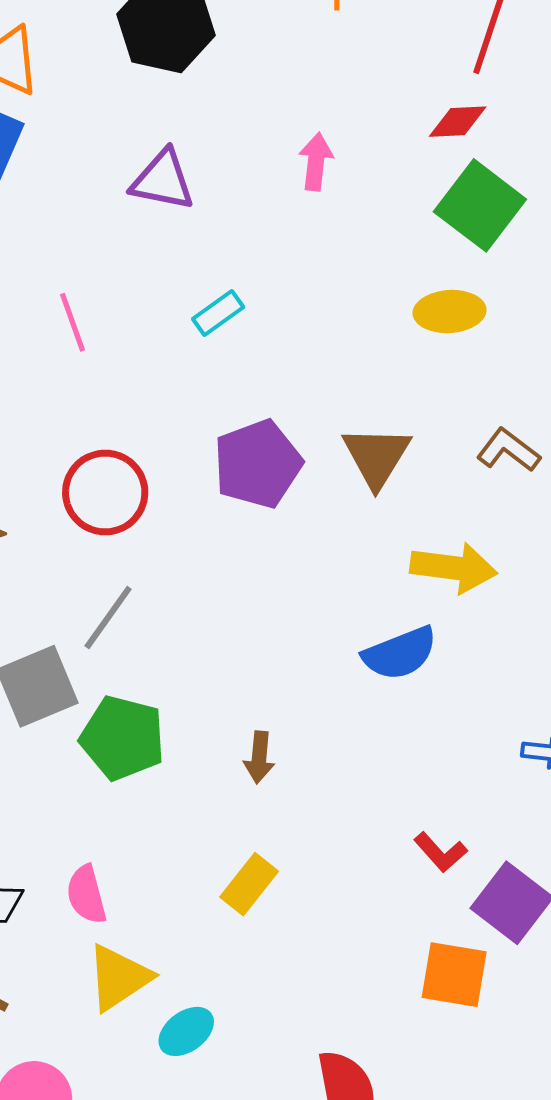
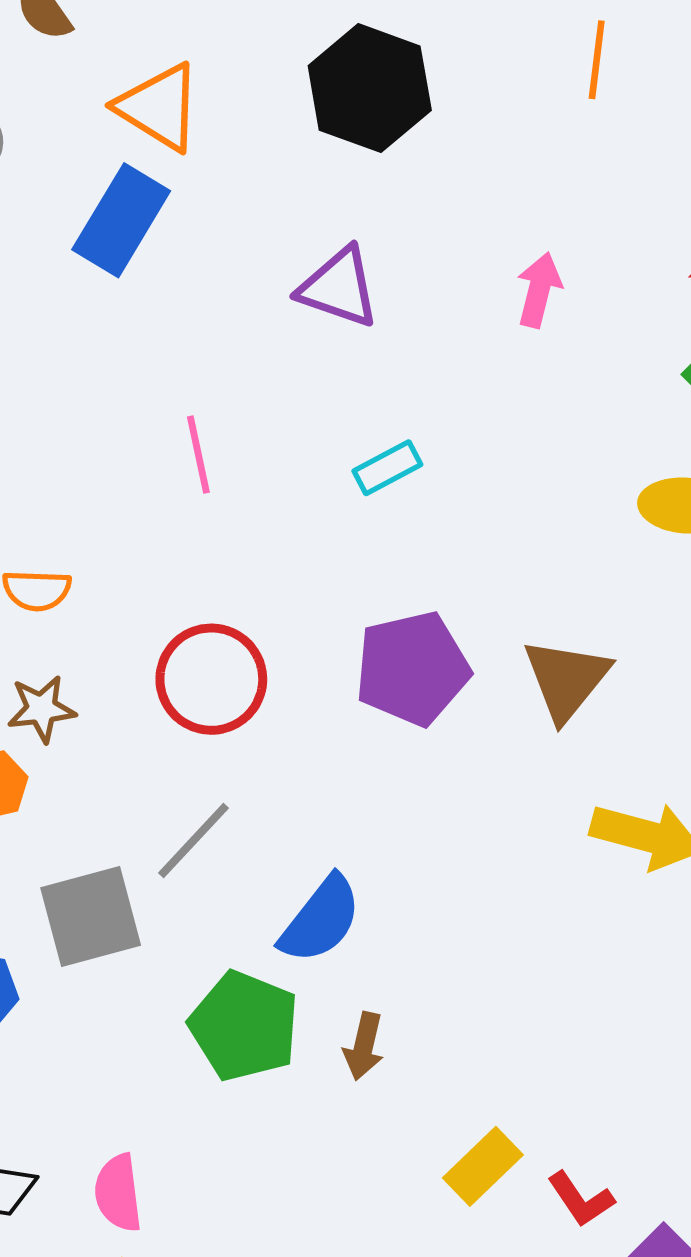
blue semicircle: (400, 653) -> (321, 920), moved, turned -38
green pentagon: (123, 738) -> (244, 1026), moved
yellow rectangle: (249, 884) -> (483, 1166), moved

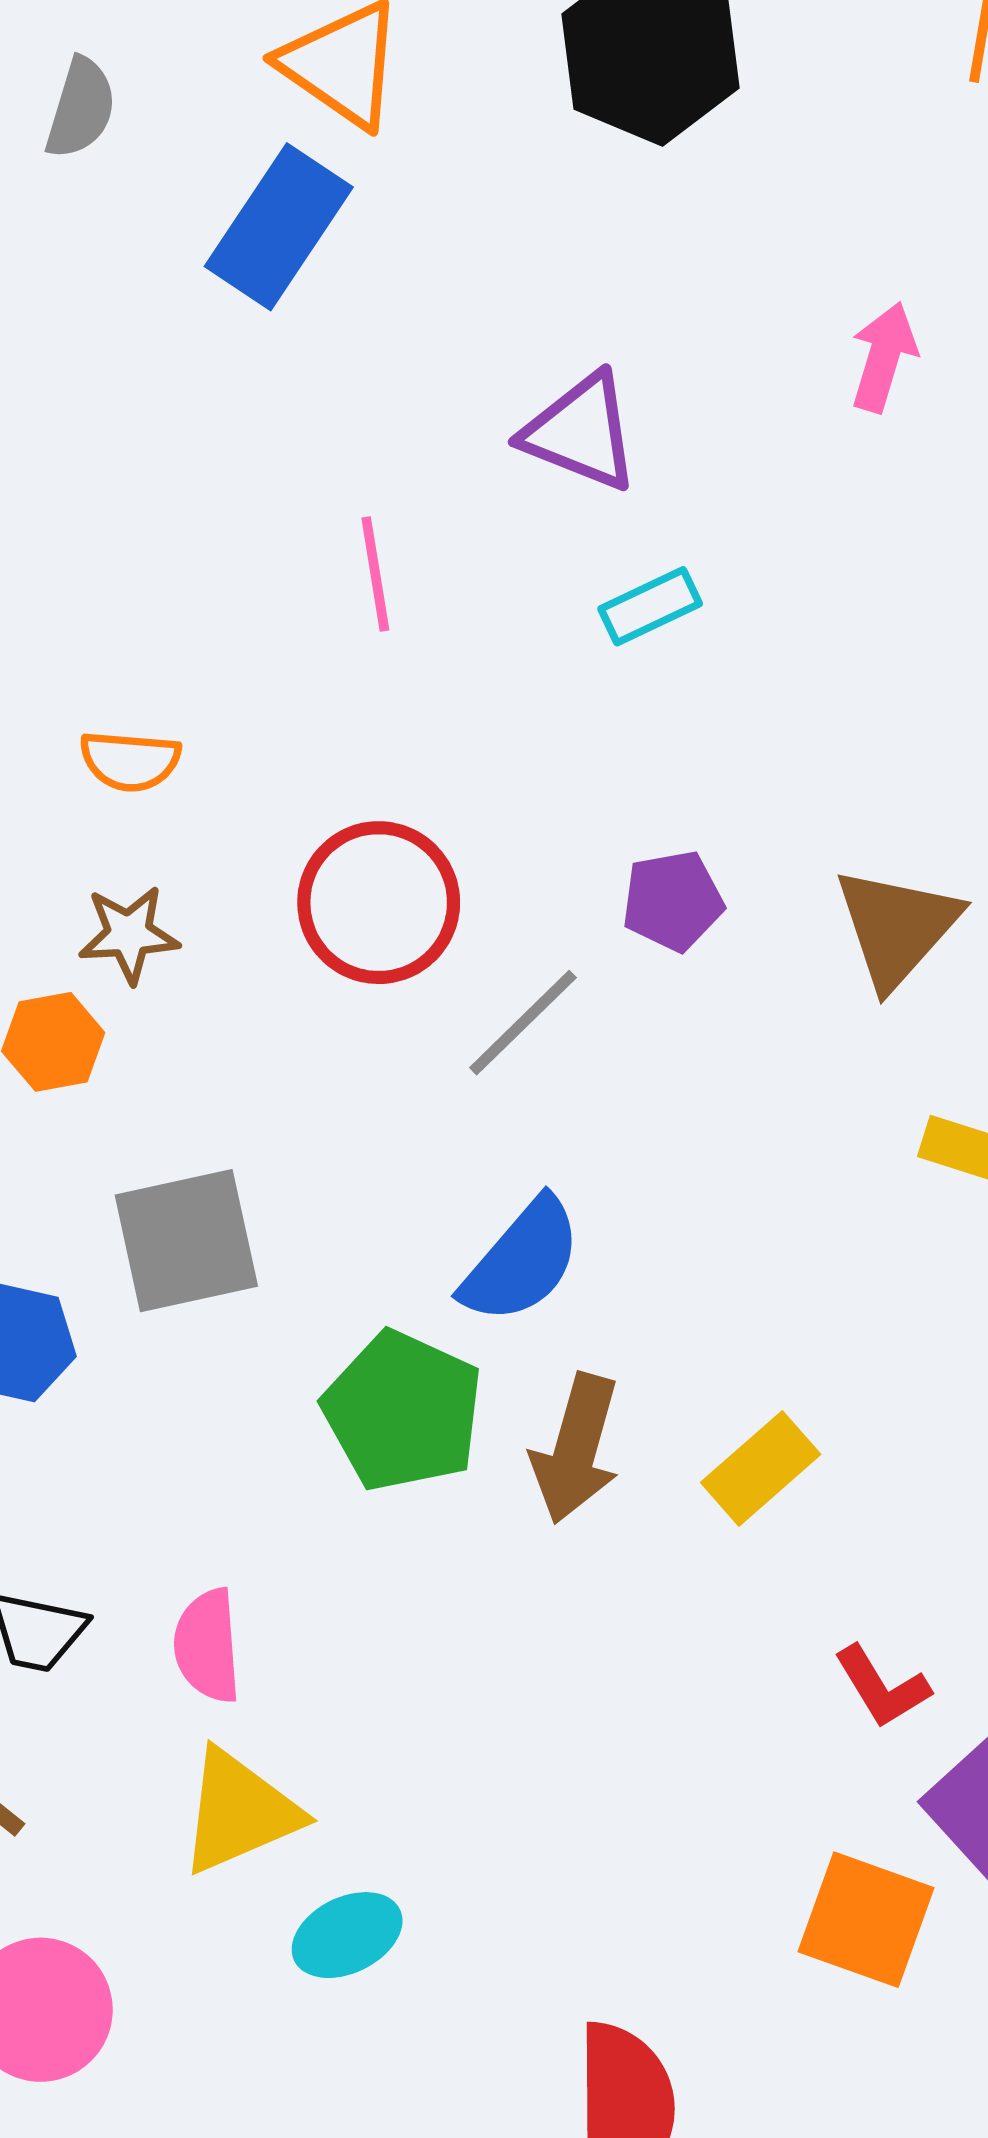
purple triangle: (339, 288) -> (581, 432), moved
purple pentagon: (412, 669) -> (673, 901), size x0.6
gray line: (194, 840) -> (523, 1023), moved
brown arrow: (364, 1046) -> (576, 1449), size x1.5
yellow rectangle: (483, 1166) -> (761, 1468), moved

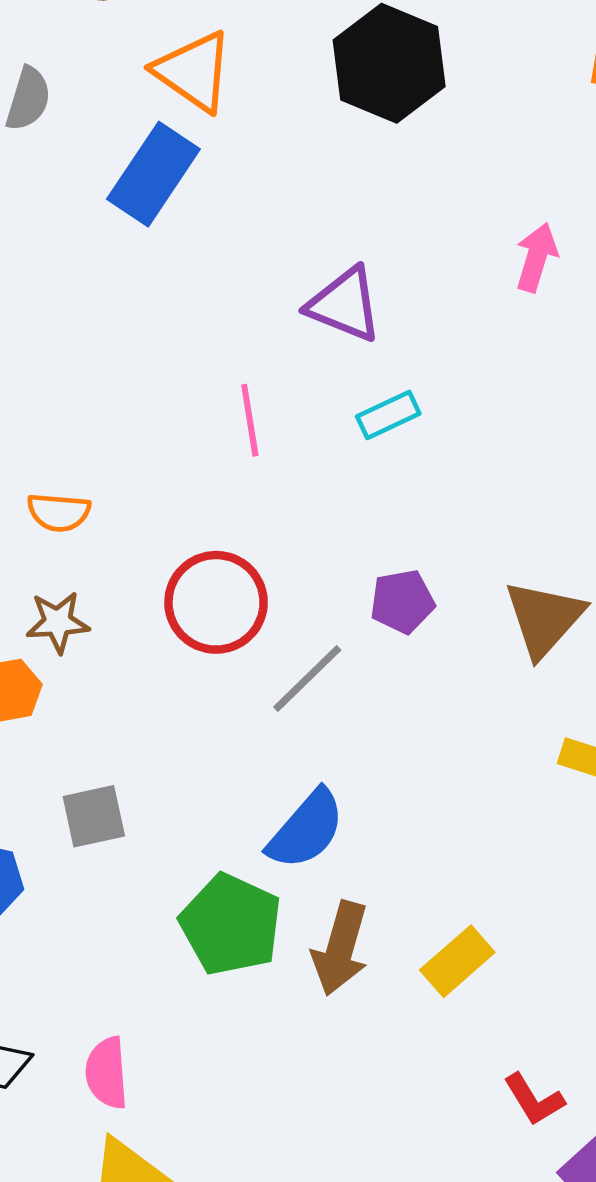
pink line: (375, 574) -> (250, 420), moved
gray square: (186, 1241) -> (94, 816), size x0.7

